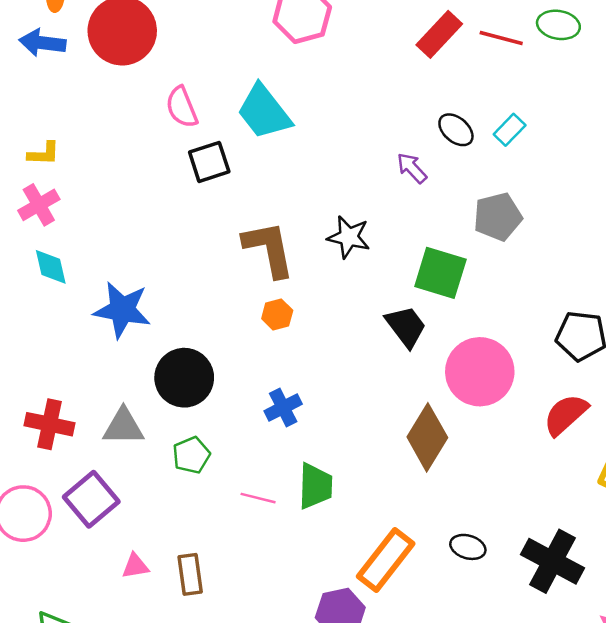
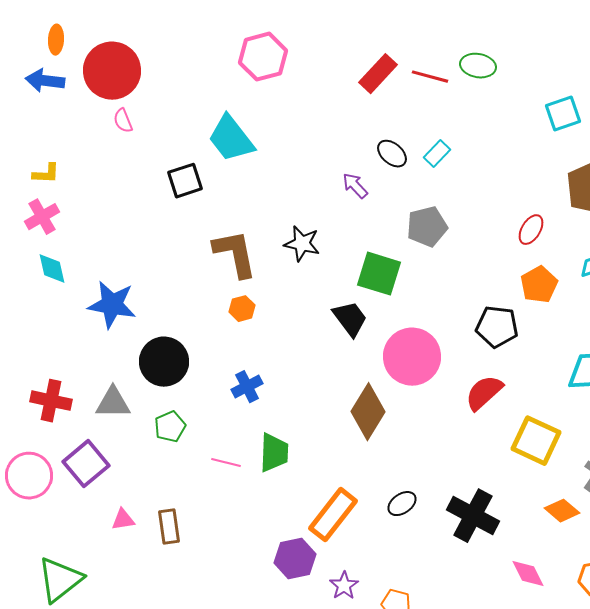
pink semicircle: (182, 107) -> (123, 121), moved, size x0.7
black ellipse: (468, 547) -> (402, 504), turned -52

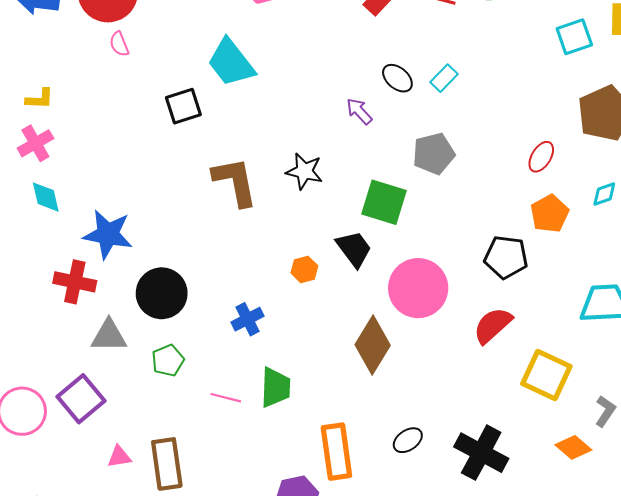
orange hexagon: (242, 309) -> (304, 269), moved
red cross: (51, 401) -> (75, 282), moved
orange rectangle: (333, 515) -> (336, 452), turned -46
brown rectangle: (169, 527) -> (167, 464), size x1.4

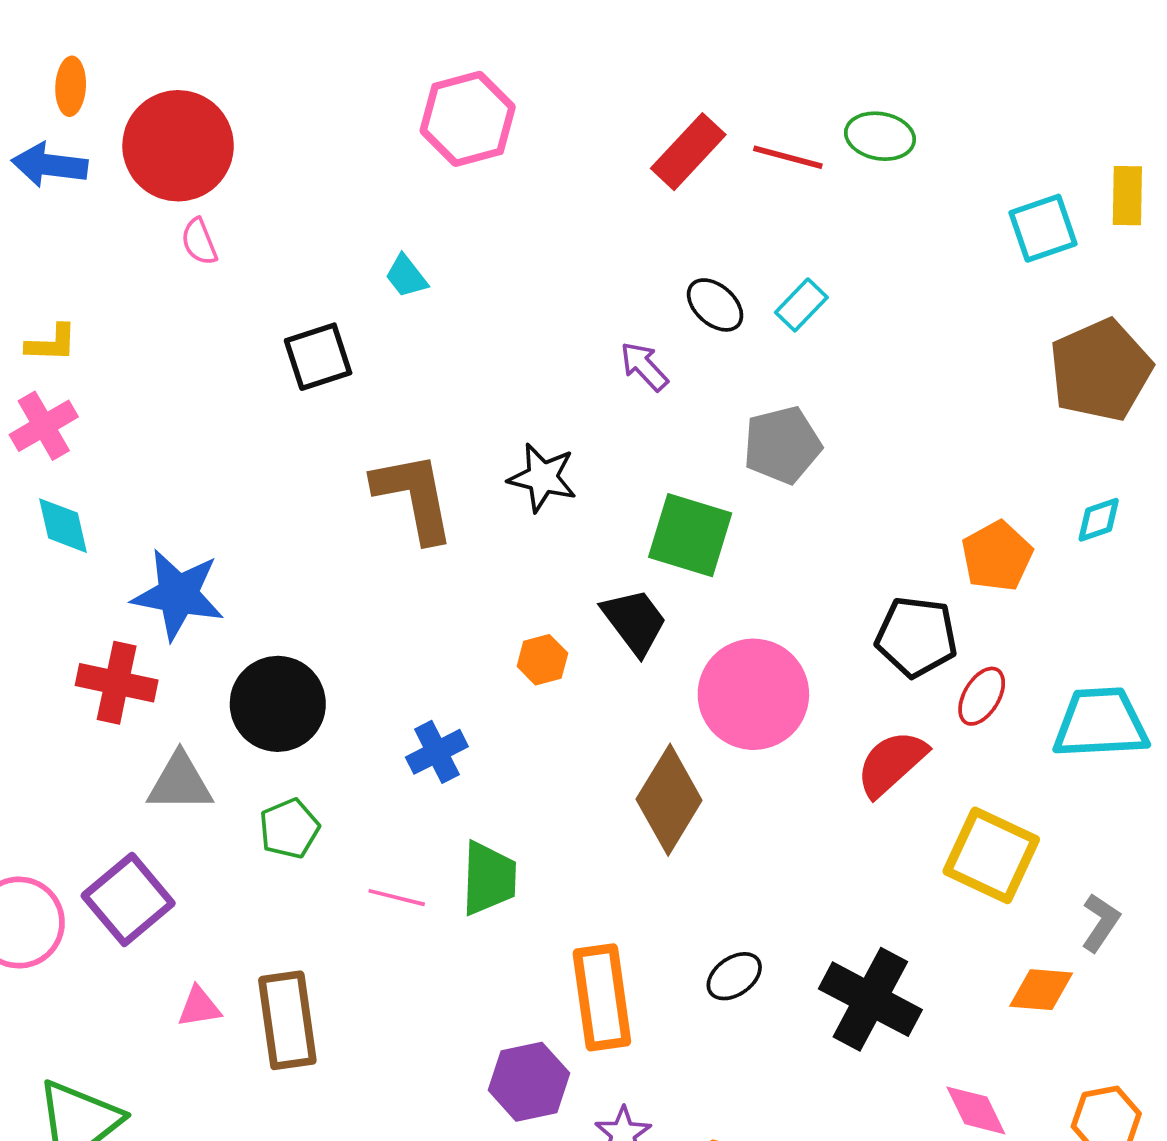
cyan trapezoid: (231, 63) -> (406, 276), size x0.5
red ellipse: (541, 157) -> (982, 696), moved
orange diamond: (573, 447) -> (1041, 990), turned -36

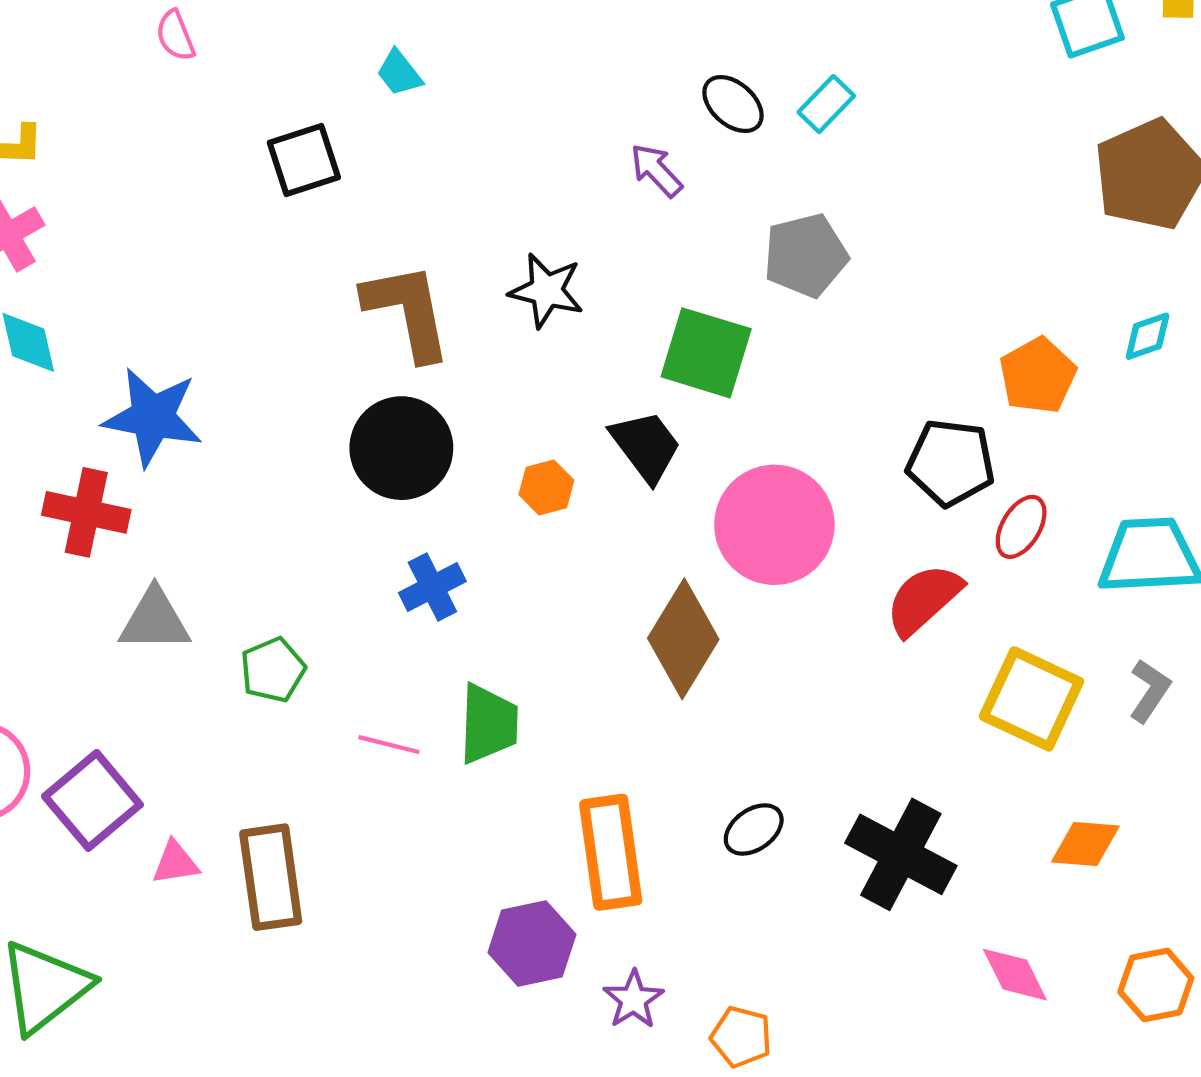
black circle: (278, 704) -> (401, 448), moved
purple square: (128, 899) -> (92, 800), moved
gray L-shape: (1101, 923) -> (1150, 691), moved

